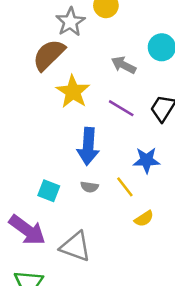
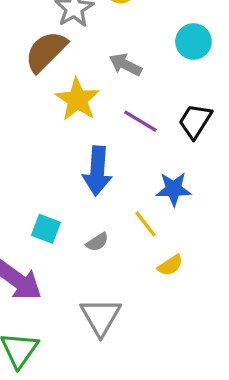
gray arrow: (124, 65) -> (125, 65), moved
gray semicircle: (89, 187) -> (97, 242), moved, turned -42
gray triangle: (75, 247) -> (101, 317), moved, turned 40

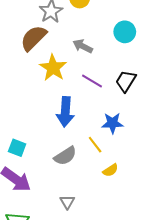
cyan square: (46, 229) -> (17, 148), moved
gray semicircle: (97, 242) -> (65, 156), size x1.6
gray triangle: (101, 317) -> (67, 202), size x0.6

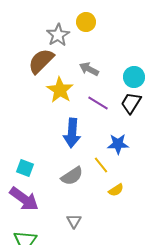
cyan circle: (125, 32) -> (134, 77), moved

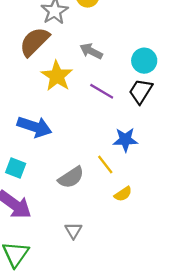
blue arrow: (72, 133) -> (34, 127), moved, turned -76

